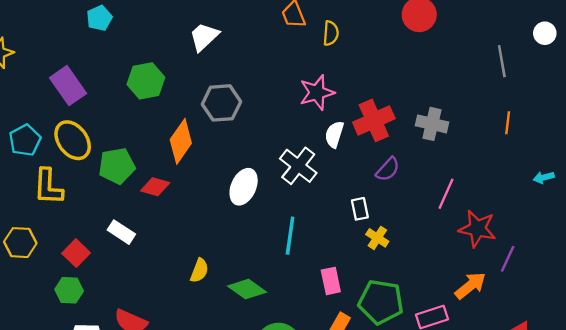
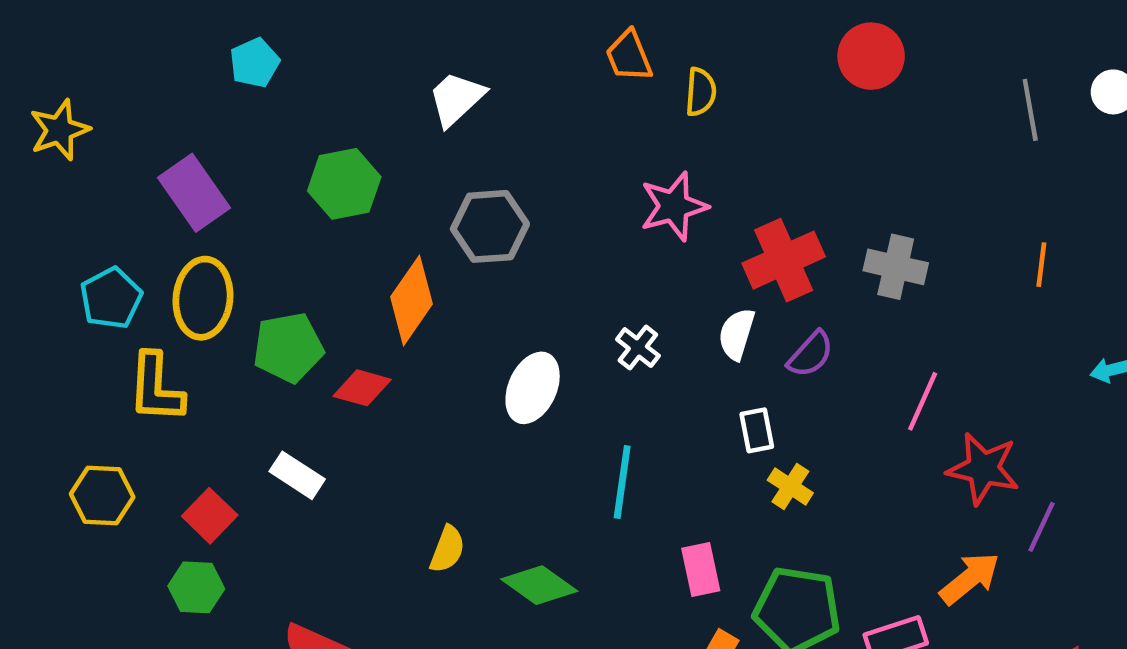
gray line: (502, 61) -> (1030, 110), moved
white semicircle: (334, 134) -> (737, 334), moved
yellow ellipse: (73, 140) -> (203, 298), turned 42
white cross: (298, 166) -> (638, 348), size x0.6

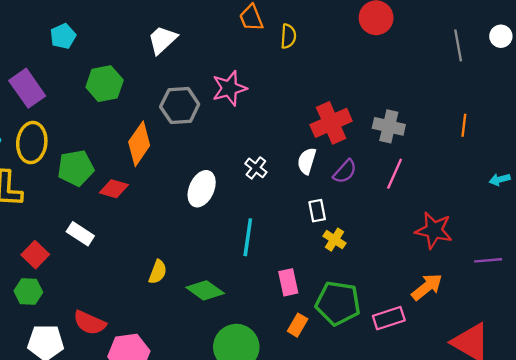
cyan pentagon: (255, 63) -> (63, 36), moved
pink star: (674, 206) -> (229, 88), moved
pink line: (923, 401) -> (395, 174), moved
purple line: (1041, 527) -> (488, 260), moved, turned 60

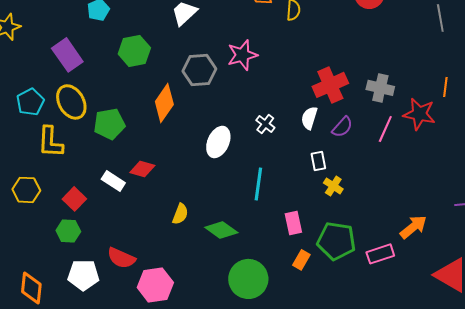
yellow ellipse: (32, 143) -> (71, 102), turned -36
red diamond: (114, 189) -> (142, 169), moved
red star: (434, 230) -> (419, 114), moved

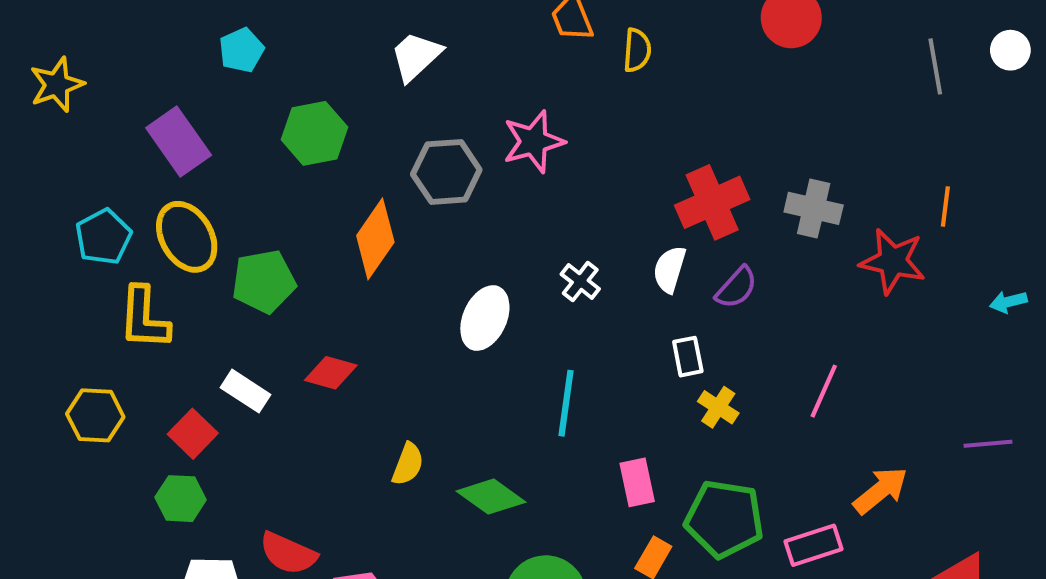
pink line: (385, 129) -> (824, 391), moved
white rectangle: (113, 181) -> (245, 391), moved

